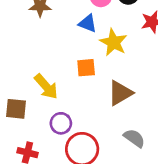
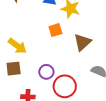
yellow arrow: (46, 87) -> (17, 46), moved

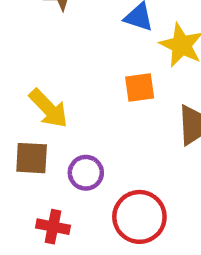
purple circle: (46, 72) -> (86, 173), moved

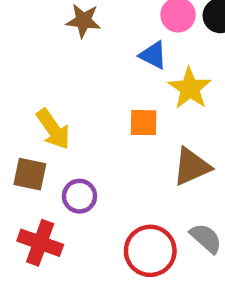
red circle: (139, 217) -> (150, 251), moved
red cross: (53, 227) -> (40, 243), size x1.4

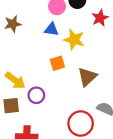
purple circle: (79, 196) -> (36, 95), moved

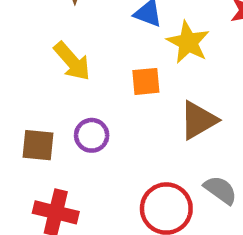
yellow arrow: (15, 80) -> (72, 61), moved

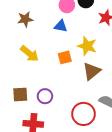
yellow star: (188, 42) -> (87, 46), moved
purple circle: (92, 135) -> (45, 96), moved

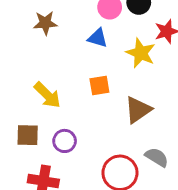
yellow star: (87, 46) -> (141, 53), moved
yellow arrow: (30, 54) -> (47, 95), moved

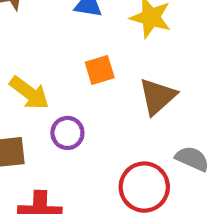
purple circle: (65, 141) -> (67, 133), moved

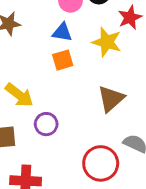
orange square: (100, 70) -> (63, 60), moved

